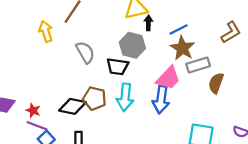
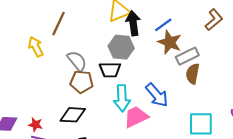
black arrow: (148, 23) -> (133, 23), size x1.6
pink trapezoid: (168, 78) -> (136, 117), moved, turned -150
brown semicircle: (216, 83) -> (193, 74), moved
brown pentagon: (95, 98) -> (82, 82), moved
blue arrow: (161, 100) -> (157, 95), turned -40

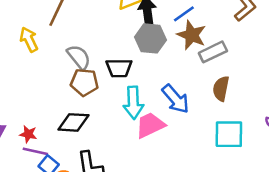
gray hexagon: (121, 47) -> (150, 38), moved
brown semicircle: (193, 74) -> (221, 89), moved

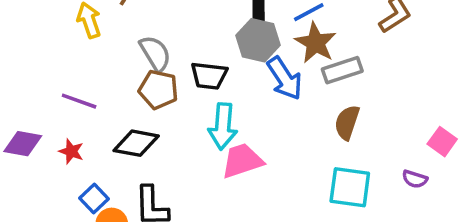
blue arrow: (176, 99) -> (285, 78), moved
purple line: (35, 151) -> (79, 101), moved

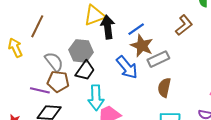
gray hexagon: (258, 40) -> (81, 51), moved
black trapezoid: (209, 76) -> (85, 71), turned -55
purple line: (79, 101) -> (40, 90), moved

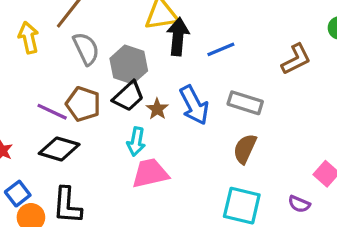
brown star: (142, 46) -> (157, 109), moved, size x0.6
gray rectangle: (158, 59) -> (245, 103), turned 30
gray semicircle: (54, 62) -> (86, 49), moved
cyan arrow: (96, 98) -> (136, 142), size x0.7

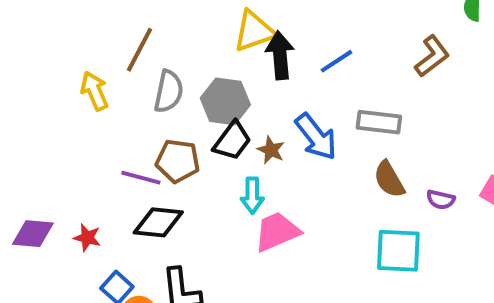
gray semicircle: (86, 49) -> (169, 92), turned 48
brown semicircle: (245, 149) -> (389, 179), turned -44
purple semicircle: (299, 204) -> (441, 200), moved

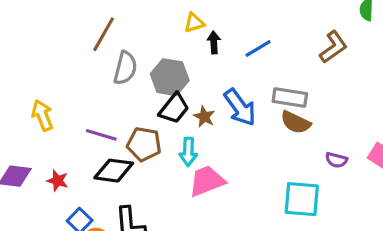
yellow triangle: (254, 31) -> (194, 23), size x0.6
black arrow: (280, 55) -> (214, 42), size x0.6
yellow arrow: (94, 91) -> (42, 115), moved
brown pentagon: (178, 161) -> (144, 144), moved
brown semicircle: (389, 179) -> (296, 122), moved, turned -36

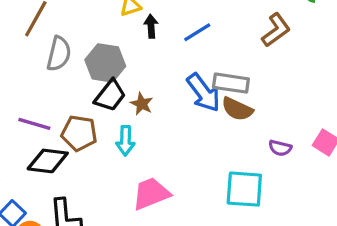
blue arrow: (240, 107) -> (204, 93), moved
pink trapezoid: (207, 181) -> (151, 194), moved

